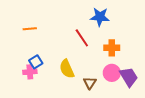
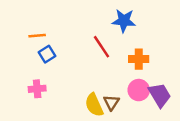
blue square: (36, 62) -> (47, 54), moved
yellow semicircle: (67, 69) -> (94, 105), moved

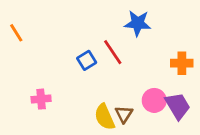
orange line: (37, 36) -> (16, 33), moved, turned 63
blue square: (47, 54) -> (87, 60), moved
orange cross: (139, 59) -> (182, 63), moved

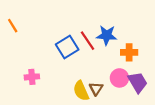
blue star: (138, 23) -> (107, 35), moved
blue square: (87, 60) -> (67, 47), size x1.5
orange cross: (182, 63) -> (129, 52), moved

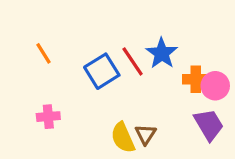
orange line: (13, 26) -> (43, 53), moved
blue star: (107, 35) -> (162, 53), turned 30
pink circle: (119, 78) -> (215, 86), moved

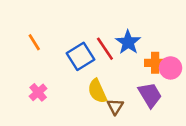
pink cross: (48, 117) -> (38, 92), turned -36
purple trapezoid: (209, 125) -> (150, 95), moved
yellow semicircle: (123, 138) -> (97, 91), moved

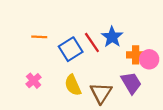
orange line: (34, 42) -> (39, 37), moved, turned -56
yellow semicircle: (97, 91) -> (73, 85), moved
brown triangle: (115, 107) -> (101, 93), size x1.5

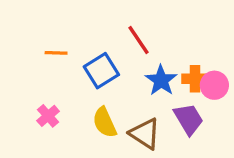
blue star: (112, 37) -> (161, 80), moved
red line: (92, 42) -> (138, 40), moved
brown triangle: (101, 93) -> (145, 134), turned -30

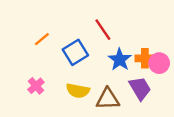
orange line: (56, 53) -> (42, 39), turned -42
yellow semicircle: (105, 122) -> (78, 91), turned -55
brown triangle: (145, 134) -> (108, 99), turned -35

